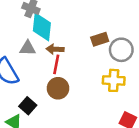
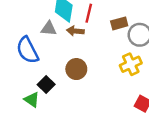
red line: (56, 64) -> (89, 13), moved
yellow cross: (114, 80) -> (131, 64), turned -30

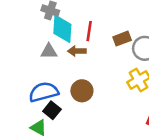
blue semicircle: (27, 50) -> (44, 92), moved, turned 108

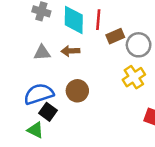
cyan diamond: (62, 29) -> (74, 20), moved
red line: (89, 31) -> (98, 20), moved

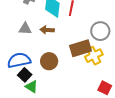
brown rectangle: (115, 36) -> (80, 48), moved, size x1.5
green triangle: (35, 130) -> (32, 87), moved

